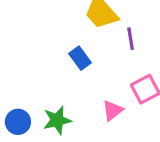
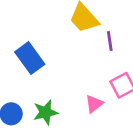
blue rectangle: (80, 58) -> (30, 58), moved, size x1.5

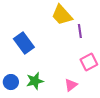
pink triangle: (94, 104) -> (71, 85), moved

